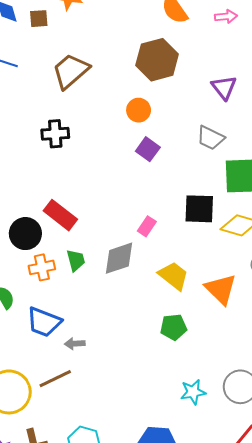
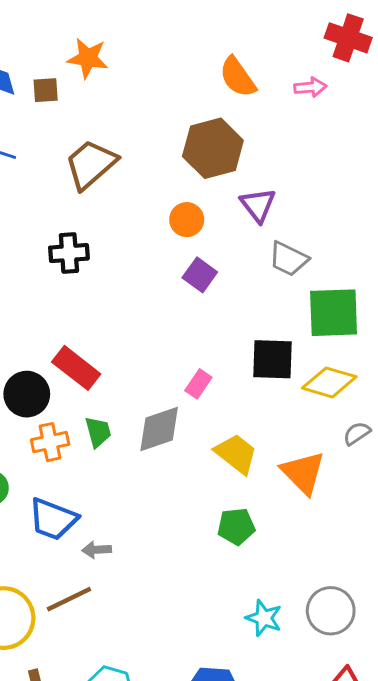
purple triangle: (224, 87) -> (258, 205), moved
cyan star: (193, 392) -> (264, 618), turned 30

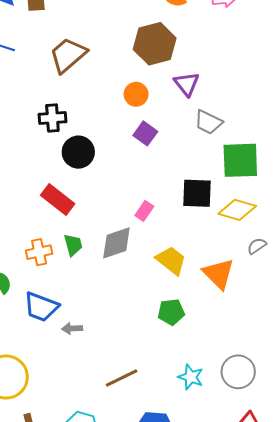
black circle: (27, 394) -> (78, 152), moved
brown line: (69, 599) -> (122, 378), moved

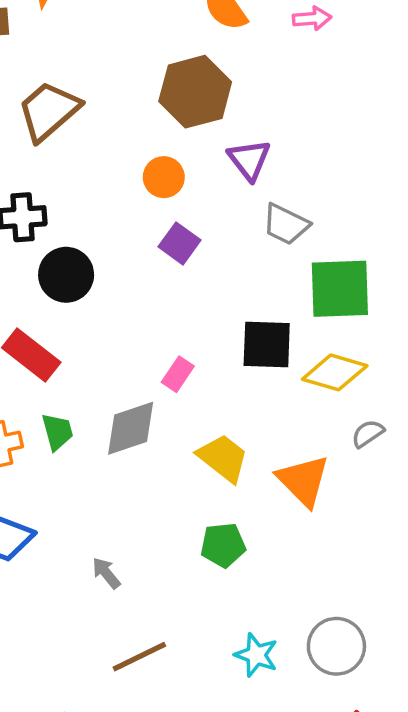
gray arrow: (72, 329) -> (106, 573), moved, turned 54

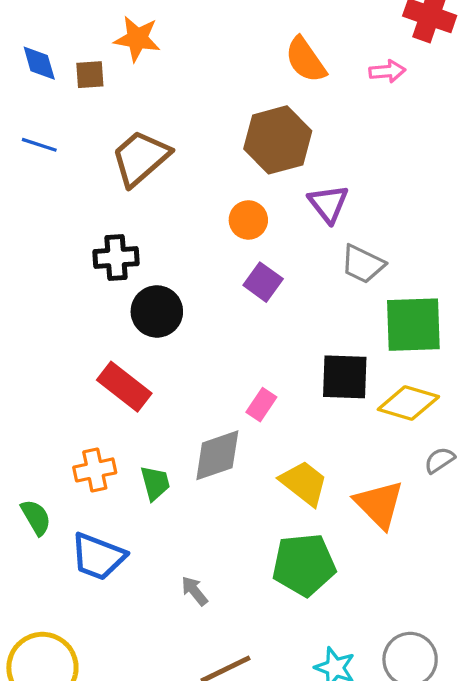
green trapezoid: (57, 432) -> (155, 483), moved
green pentagon: (223, 545) -> (304, 565), size x1.5

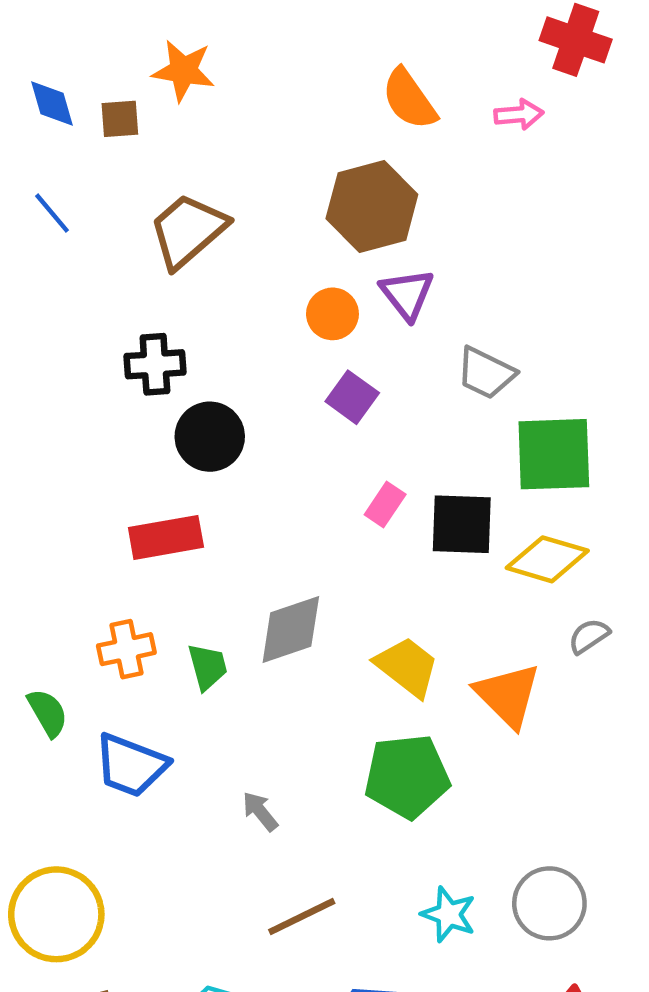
blue line: (39, 145) -> (52, 213), turned 32
purple triangle: (328, 204) -> (407, 294), moved
red rectangle: (124, 387) -> (166, 537), turned -48
pink rectangle: (261, 405) -> (385, 505), moved

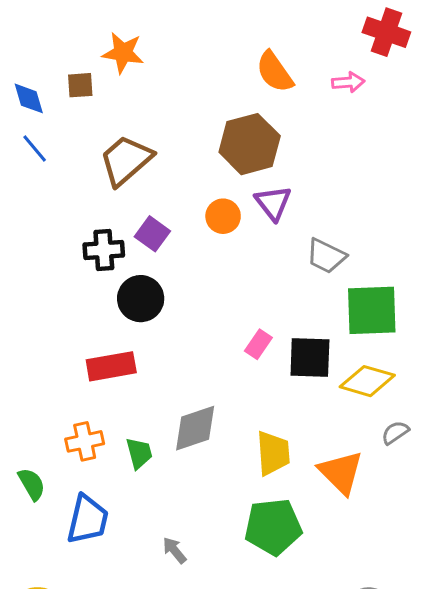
blue diamond: (52, 104) -> (29, 98), moved
purple square: (352, 397) -> (152, 234), moved
yellow trapezoid: (407, 667) -> (273, 453), turned 48
blue trapezoid: (131, 765) -> (88, 519), turned -98

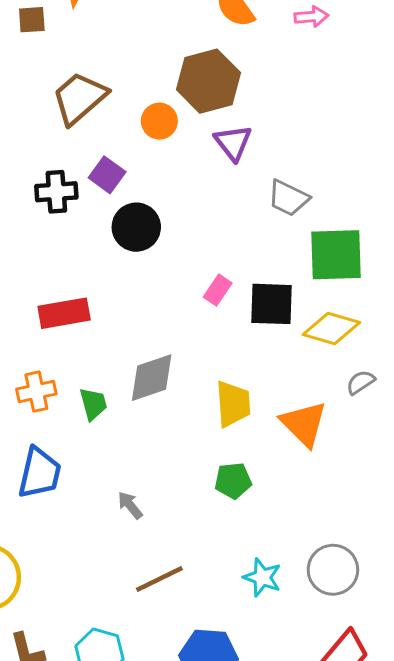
orange circle: (223, 216) -> (159, 121), moved
black circle: (141, 299) -> (136, 227), moved
green pentagon: (273, 527) -> (233, 481), size x0.6

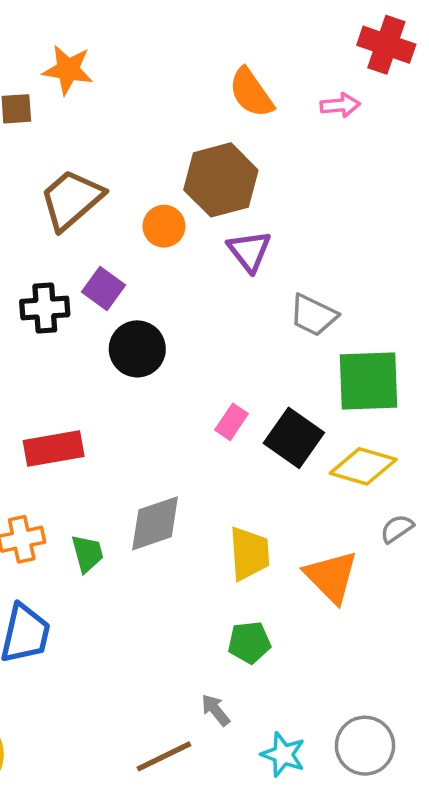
black square: (271, 304) -> (294, 438), turned 33
gray arrow: (130, 505) -> (216, 710), moved

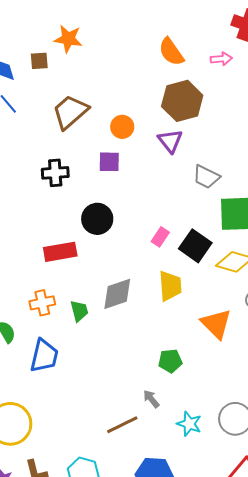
brown hexagon: (221, 180) -> (182, 101), moved
purple square: (103, 288) -> (109, 162), moved, turned -35
black circle: (137, 349) -> (97, 219), moved
yellow trapezoid: (249, 553) -> (170, 286), moved

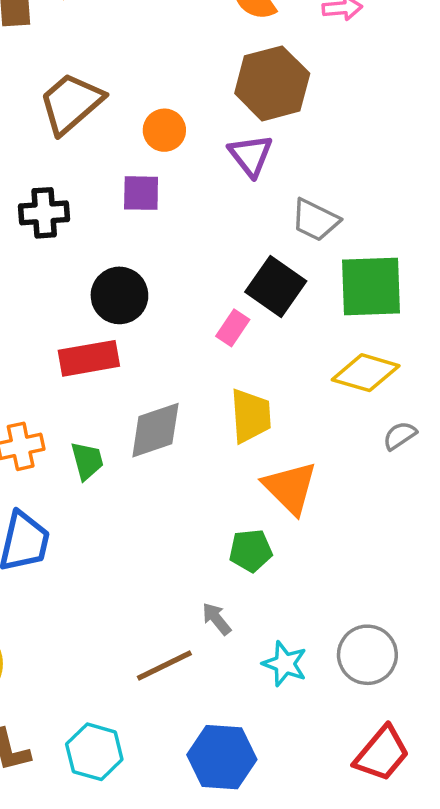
black square: (195, 246) -> (276, 286), moved
red rectangle: (60, 252) -> (89, 358), moved
orange triangle: (216, 324) -> (290, 488), moved

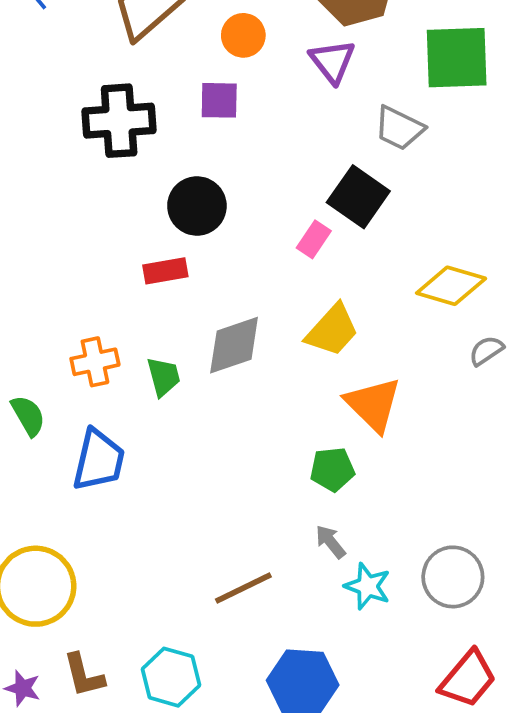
black cross: (44, 213) -> (119, 121), size x1.4
green square: (371, 286) -> (457, 58), moved
red rectangle: (89, 358) -> (165, 271), size x0.7
yellow trapezoid: (251, 416) -> (332, 330), turned 46
gray arrow: (216, 619) -> (330, 542), moved

